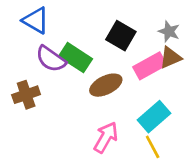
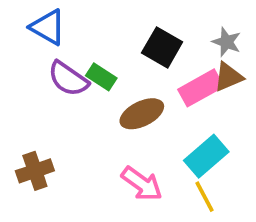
green rectangle: (76, 58) -> (101, 77), size x0.7
brown cross: (26, 95) -> (35, 171), moved
pink arrow: (106, 137) -> (142, 184), turned 96

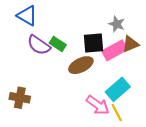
gray star: (227, 42) -> (117, 24), moved
black square: (162, 47) -> (94, 43), moved, turned -35
brown cross: (35, 171) -> (20, 98), turned 30
pink arrow: (142, 184) -> (98, 105), moved

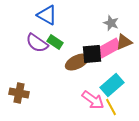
blue triangle: (27, 16) -> (47, 15), moved
black square: (94, 43) -> (92, 54), moved

